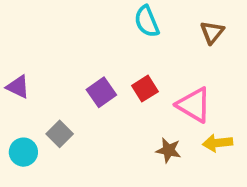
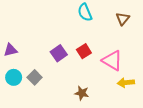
purple triangle: (18, 87) -> (10, 50), turned -40
brown star: (169, 150) -> (82, 93), moved
cyan circle: (23, 152) -> (14, 77), moved

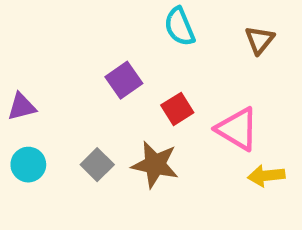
purple square: (59, 53) -> (124, 80), moved
gray square: (35, 77) -> (97, 165), moved
brown star: (82, 93) -> (155, 165), moved, size x1.5

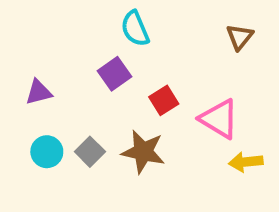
cyan semicircle: (180, 27) -> (135, 29), moved
purple triangle: (22, 107) -> (39, 92), moved
cyan circle: (28, 165) -> (47, 152), moved

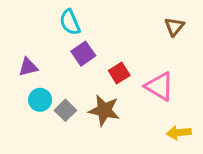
cyan semicircle: (135, 29) -> (70, 22), moved
cyan circle: (47, 152) -> (40, 100), moved
yellow arrow: (246, 162) -> (179, 133), moved

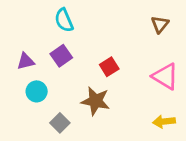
purple square: (83, 54) -> (61, 56), moved
pink triangle: (159, 86) -> (165, 76), moved
gray square: (65, 110) -> (60, 123), moved

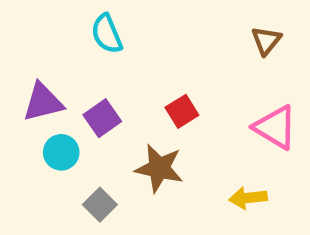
purple square: (61, 56) -> (102, 118), moved
purple triangle: (26, 61) -> (43, 102), size x1.4
yellow arrow: (164, 122) -> (248, 198), moved

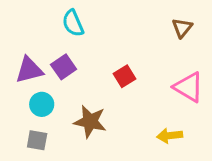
purple square: (102, 118) -> (64, 67), moved
brown star: (159, 168) -> (90, 122), moved
gray square: (100, 205) -> (37, 140), moved, turned -35

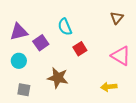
cyan semicircle: (73, 23) -> (65, 27), moved
purple triangle: (29, 70) -> (19, 32), moved
cyan circle: (42, 104) -> (19, 61), moved

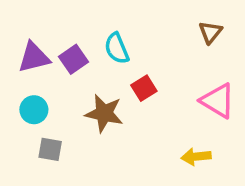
purple square: (41, 43) -> (74, 59), moved
brown star: (58, 78) -> (104, 113), moved
gray square: (24, 90) -> (50, 149), moved

